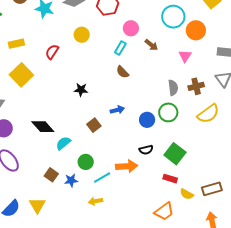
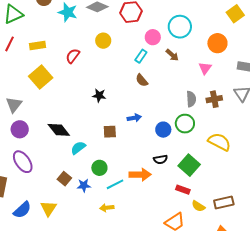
cyan circle: (173, 17) -> (180, 27), moved
yellow semicircle: (208, 114) -> (219, 142), moved, turned -120
brown square: (94, 125) -> (110, 132), turned 32

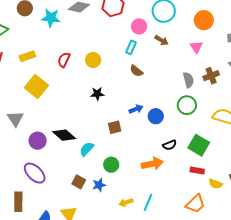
yellow circle: (103, 41) -> (93, 60), moved
purple circle: (20, 129) -> (38, 141), moved
blue circle: (163, 130) -> (156, 116), moved
cyan line: (115, 184) -> (148, 202), moved, turned -30

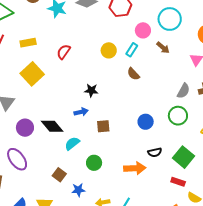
yellow circle: (93, 60) -> (109, 50), moved
gray semicircle: (188, 80) -> (183, 91), turned 35
blue arrow: (136, 109) -> (81, 112), moved
blue star: (99, 185) -> (78, 190), moved

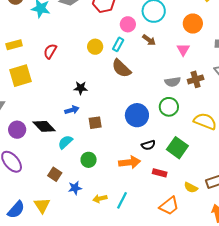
yellow square: (32, 74) -> (20, 76), turned 30
brown semicircle: (133, 74) -> (121, 68), size x1.5
gray semicircle: (183, 91) -> (173, 82), turned 56
blue circle: (146, 122) -> (137, 115), size x1.5
red rectangle: (178, 182) -> (160, 173), moved

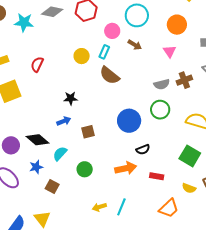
green square: (177, 148) -> (190, 156), moved
blue star: (75, 188) -> (36, 167), moved

